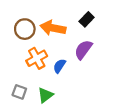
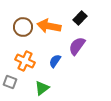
orange cross: (37, 58) -> (25, 61), moved, turned -36
gray square: (19, 92) -> (10, 82), moved

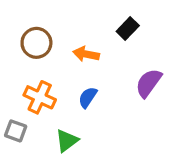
orange arrow: (49, 26) -> (86, 54), moved, size x0.7
purple semicircle: (77, 46) -> (149, 83), moved

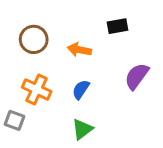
black rectangle: (128, 28) -> (118, 26), turned 36
green triangle: (67, 141) -> (82, 129), moved

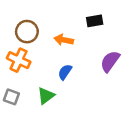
orange cross: (37, 89) -> (19, 60), moved
green triangle: (82, 129) -> (46, 96), moved

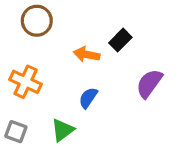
black rectangle: (95, 21) -> (120, 40), moved, turned -35
brown circle: (27, 32) -> (37, 21), moved

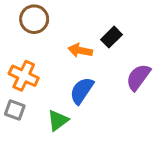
blue semicircle: (88, 98) -> (82, 91), size x1.4
gray square: (16, 132) -> (15, 110), moved

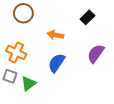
black rectangle: (112, 37) -> (87, 17), moved
green triangle: (58, 120) -> (29, 84), moved

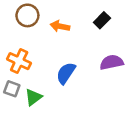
orange arrow: (55, 35) -> (60, 26), moved
purple semicircle: (96, 54) -> (112, 62), turned 42

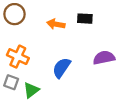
brown circle: (27, 15) -> (14, 14), moved
black rectangle: (102, 20) -> (85, 19), moved, turned 48

